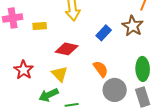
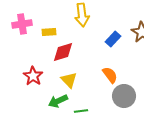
red diamond: (67, 49) -> (63, 52), moved, turned -30

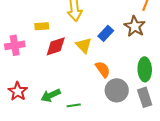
pink cross: (22, 24) -> (15, 45), moved
red star: (33, 76) -> (18, 91), moved
yellow triangle: (69, 80) -> (84, 45), moved

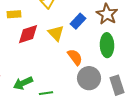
green ellipse: (145, 69) -> (107, 45), moved

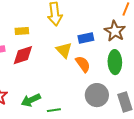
blue rectangle: (78, 21) -> (86, 38), turned 35
red diamond: (28, 34) -> (23, 55), moved
orange semicircle: (75, 57) -> (83, 64), moved

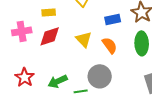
yellow triangle: (64, 50) -> (84, 39), moved
gray circle: (97, 95) -> (100, 76), moved

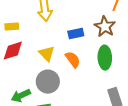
gray circle: (100, 76) -> (48, 82), moved

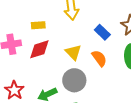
blue rectangle: (76, 34) -> (102, 32), turned 56

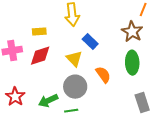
blue rectangle: (102, 32) -> (90, 42), moved
orange semicircle: (99, 58) -> (103, 75), moved

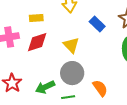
blue rectangle: (90, 42) -> (97, 24), moved
orange semicircle: (103, 75) -> (100, 88), moved

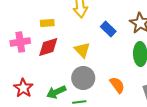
orange semicircle: (100, 88) -> (117, 85), moved

